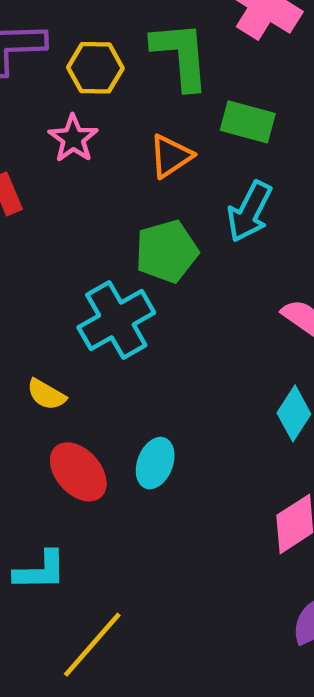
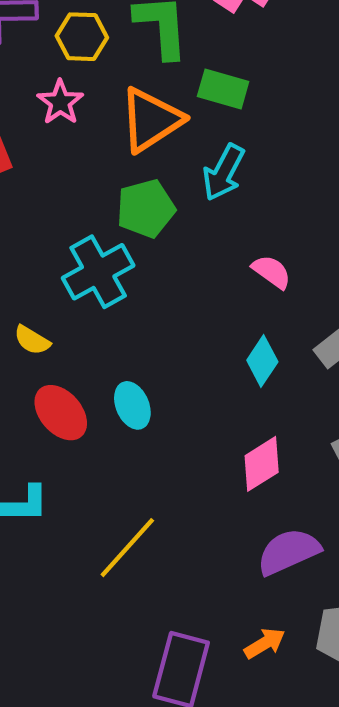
orange triangle: (171, 156) -> (151, 120), size x1.6
cyan ellipse: (155, 463) -> (132, 405), turned -45
yellow line: (92, 645) -> (127, 548), moved

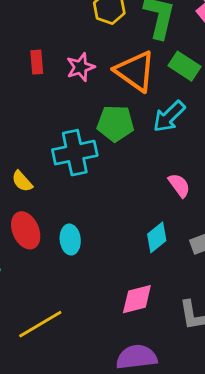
pink star: (60, 102) -> (80, 67), moved
orange triangle: (151, 120) -> (135, 71), turned 51

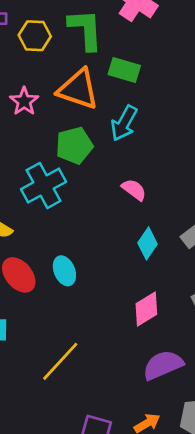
pink semicircle: (179, 185) -> (134, 190), moved

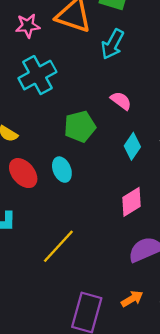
pink star: (24, 101) -> (28, 26), turned 30
green pentagon: (74, 146) -> (80, 126), moved
cyan cross: (44, 185) -> (37, 75), moved

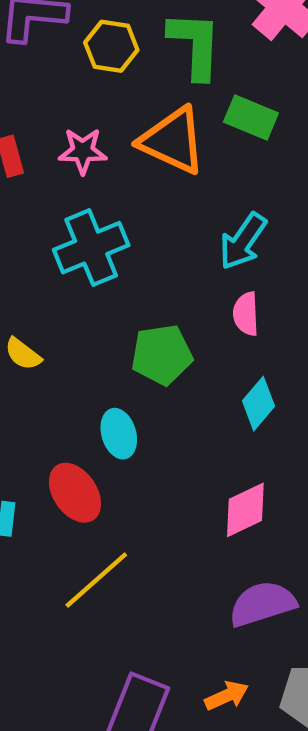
cyan arrow: (112, 44) -> (243, 241), moved
pink semicircle: (121, 101) -> (246, 314), turned -135
red ellipse: (23, 173) -> (75, 493), moved

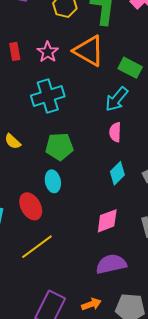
green rectangle: (251, 118) -> (130, 68), moved
pink star: (83, 151) -> (48, 52), turned 30
green pentagon: (162, 355) -> (59, 147), moved

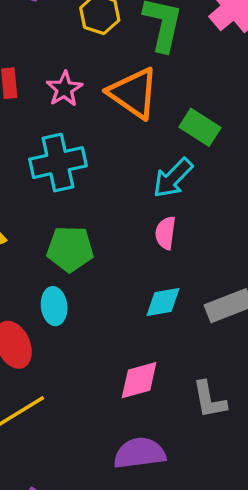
cyan diamond: (117, 173) -> (163, 302), turned 30

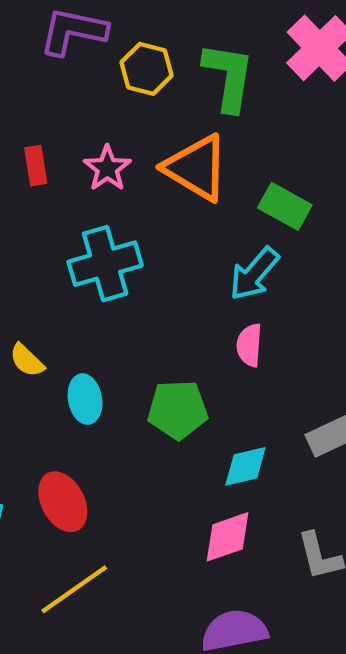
green pentagon: (70, 249) -> (178, 410), moved
cyan diamond: (163, 302) -> (245, 466), moved
cyan ellipse: (54, 306) -> (85, 399), moved

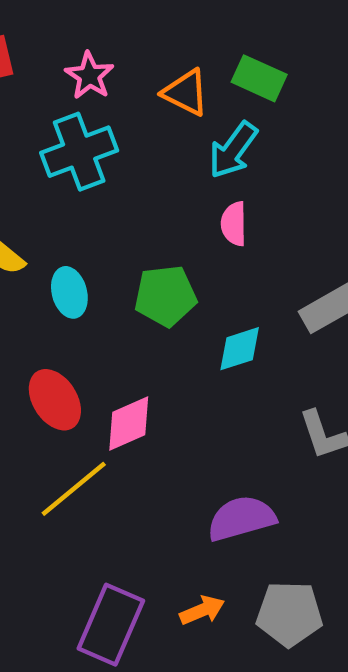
pink star: (107, 168) -> (89, 76), moved
orange triangle: (196, 168) -> (186, 93), moved, size x0.7
pink diamond: (228, 537) -> (129, 424), moved

